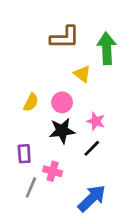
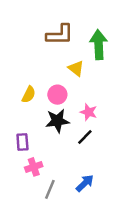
pink cross: (53, 171) -> (34, 167), moved, turned -35
gray line: (31, 187) -> (50, 189), moved
blue arrow: (92, 198) -> (85, 183), size x0.7

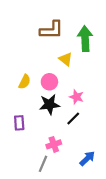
pink cross: (34, 167) -> (54, 144), moved
blue arrow: (85, 183) -> (87, 158), moved

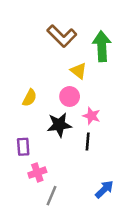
brown L-shape: (52, 30) -> (62, 36), turned 45
pink circle: (49, 82) -> (70, 96), moved
black line: (73, 118) -> (88, 142), turned -40
pink cross: (54, 144) -> (37, 173), moved

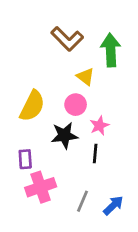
yellow semicircle: (30, 98) -> (32, 106), size x1.6
pink star: (91, 116) -> (99, 126), turned 30
pink cross: (37, 173) -> (41, 187), size x1.5
gray line: (52, 196) -> (83, 201), moved

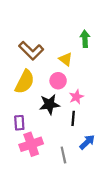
brown L-shape: (67, 39) -> (31, 51), moved
green arrow: (111, 50) -> (85, 39), size x0.7
gray line: (83, 201) -> (63, 155), turned -35
blue arrow: (113, 205) -> (87, 142), moved

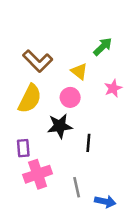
green arrow: (85, 39) -> (103, 47), turned 49
pink star: (76, 97) -> (113, 88), moved
blue arrow: (87, 142) -> (105, 202), moved, turned 56

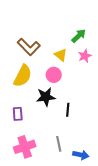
pink star: (113, 88) -> (85, 56), moved
pink cross: (38, 174) -> (25, 147), moved

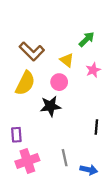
pink star: (85, 56) -> (93, 70), moved
black line: (68, 110) -> (96, 127), moved
purple rectangle: (18, 114) -> (16, 135), moved

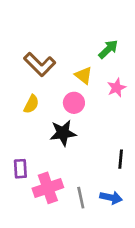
yellow semicircle: (25, 83) -> (31, 104), size x0.6
pink cross: (27, 161) -> (48, 188), moved
blue arrow: (89, 170) -> (111, 198), moved

